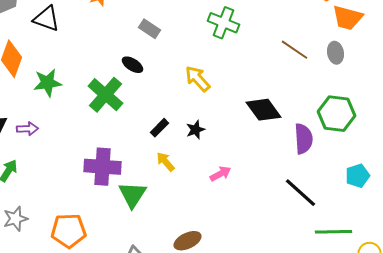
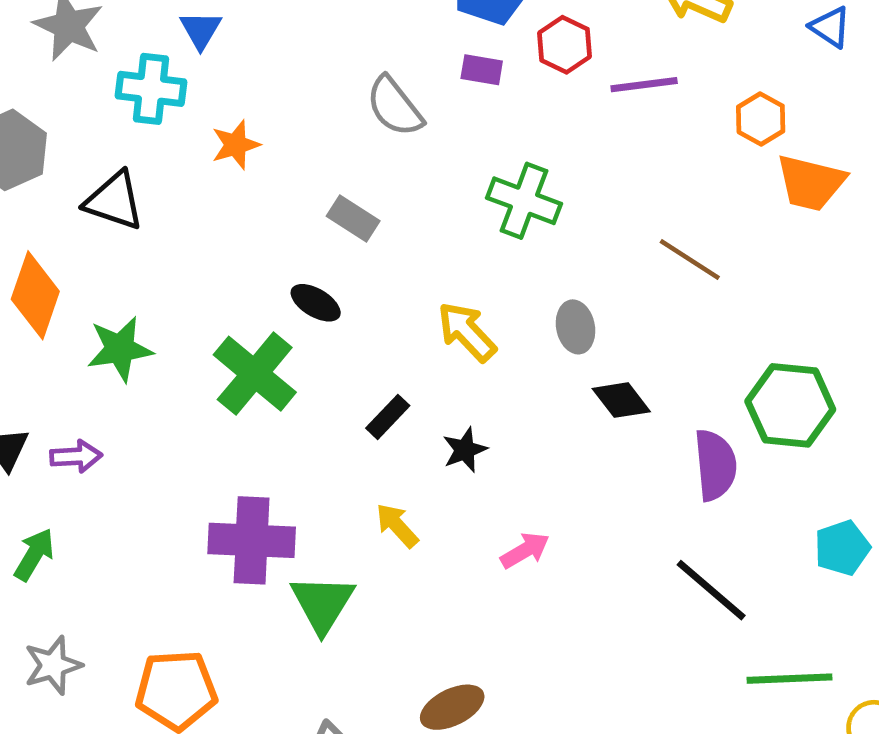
gray ellipse: (336, 53) -> (576, 327), moved
black diamond: (264, 110) -> (621, 400), size x0.7
black rectangle: (160, 128) -> (388, 417), moved

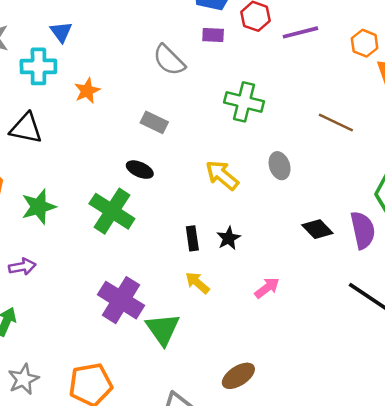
black diamond: (621, 400) -> (317, 229), moved
black rectangle: (388, 417) -> (192, 238), moved, turned -45
purple cross: (252, 540) -> (121, 300), turned 36

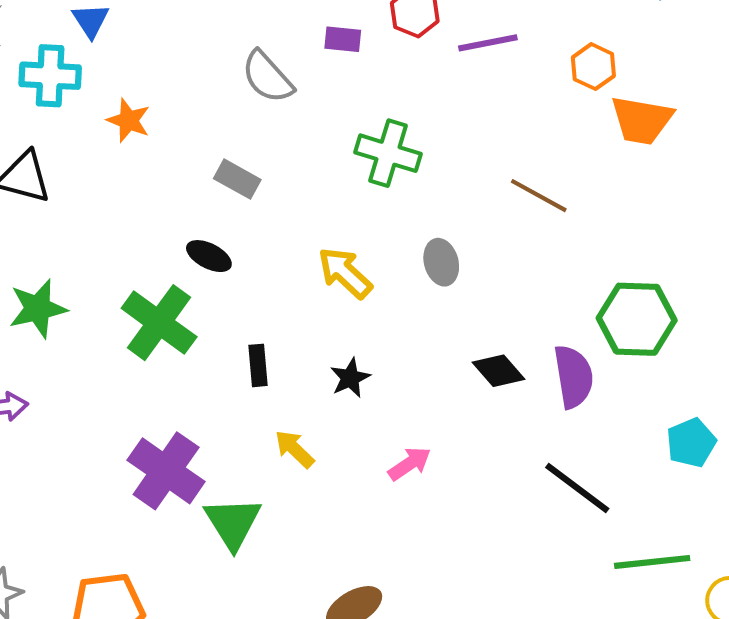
orange star: (87, 91) -> (129, 120), turned -30
black rectangle: (192, 238) -> (258, 365), moved

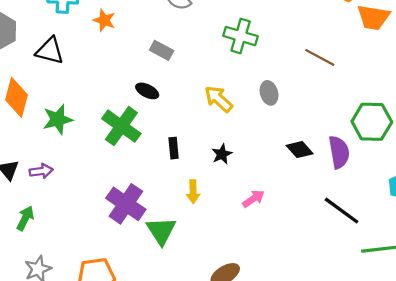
yellow arrow: (294, 449) -> (193, 192), turned -135

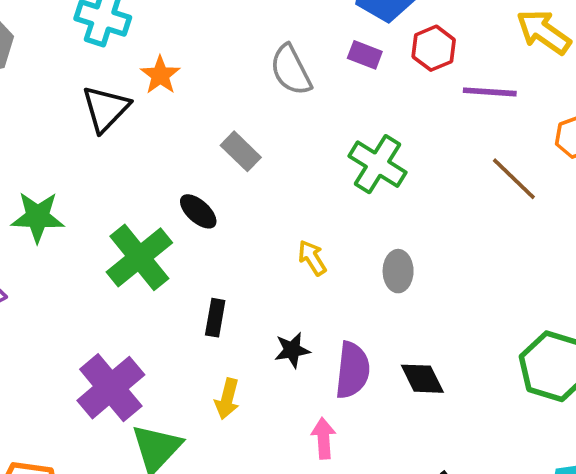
black triangle: (50, 51) -> (106, 109), moved, turned 44
brown line: (320, 57) -> (514, 179), moved
yellow arrow: (219, 99) -> (312, 258), size x0.7
purple semicircle: (339, 152) -> (352, 370), moved
pink arrow: (254, 199) -> (324, 438), turned -75

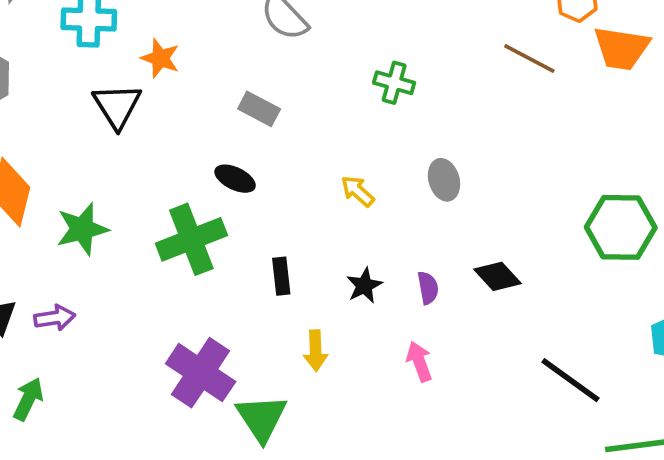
green cross: (377, 164) -> (394, 83), size x0.7
green cross: (139, 257) -> (191, 239), turned 34
purple semicircle: (352, 370) -> (428, 288), size x0.6

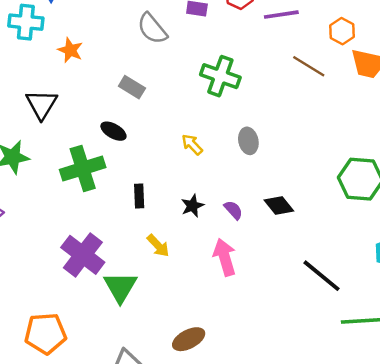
green cross: (394, 83) -> (220, 76), size x1.5
black triangle: (117, 106) -> (41, 104), moved
purple semicircle: (428, 288) -> (233, 210), turned -36
yellow arrow: (316, 351) -> (158, 246), turned -45
pink arrow: (419, 361) -> (225, 257), size x1.4

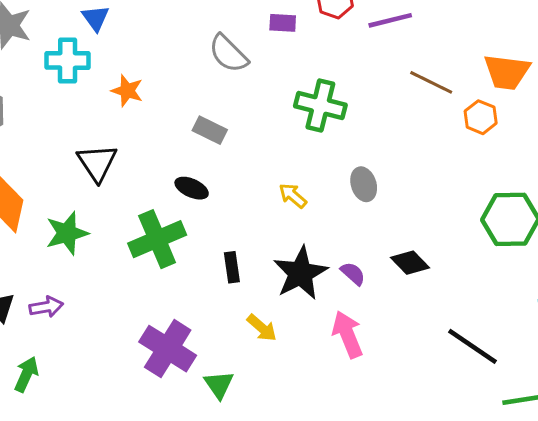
orange hexagon: (342, 31) -> (481, 117), moved
black star: (192, 206) -> (300, 273), size x1.8
green triangle: (120, 287) -> (219, 385), size x0.7

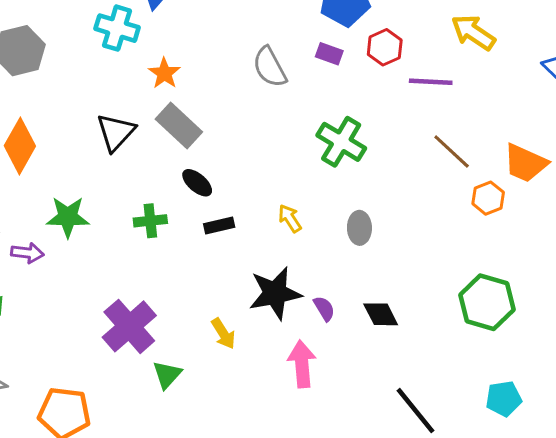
gray rectangle: (210, 130) -> (179, 125), moved, size x1.4
green star: (67, 233) -> (68, 217), moved
green cross: (157, 239) -> (150, 221), size x0.6
black rectangle: (232, 267) -> (219, 226), moved, turned 68

